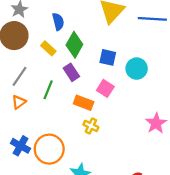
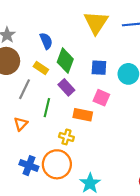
gray line: (19, 76) -> (25, 89), moved
yellow cross: (91, 126) -> (66, 137), moved

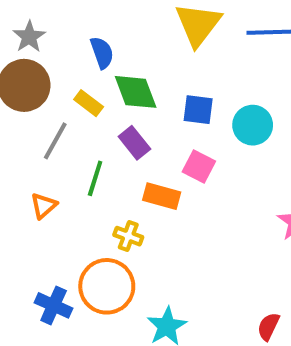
green diamond: (65, 61) -> (136, 92), turned -45
blue cross: (29, 166) -> (54, 305), moved

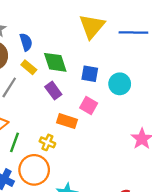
blue semicircle: (102, 53) -> (26, 42), moved
green line: (95, 178) -> (14, 142), moved

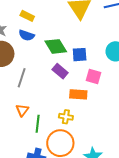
blue semicircle: (26, 42) -> (27, 35), turned 140
yellow rectangle: (29, 67) -> (27, 16), moved
blue square: (90, 74) -> (80, 55), moved

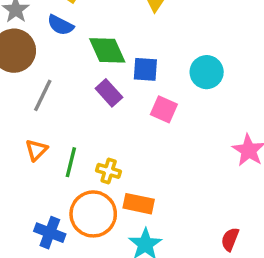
orange rectangle: (78, 94) -> (139, 204), moved
green line: (38, 124) -> (71, 162), moved

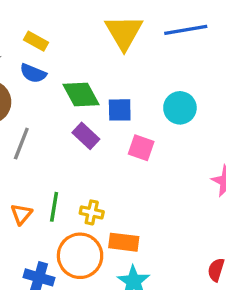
orange triangle: (36, 150) -> (21, 214), moved

